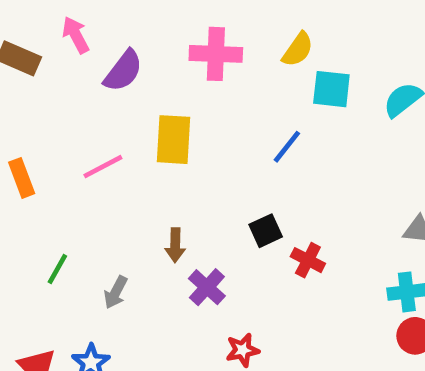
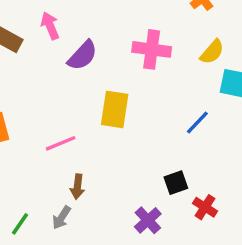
pink line: (103, 167) -> (61, 143), moved
brown arrow: (175, 245) -> (77, 187), moved
green line: (57, 269) -> (20, 224), moved
purple cross: (207, 287) -> (148, 220), moved

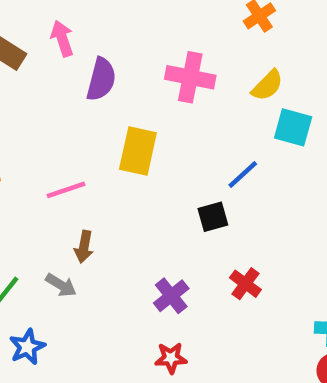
purple semicircle: (83, 55) -> (101, 79), turned -32
black square: (176, 183) -> (213, 217), moved
gray arrow: (62, 218) -> (61, 285), turned -95

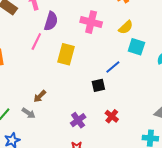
pink line: (66, 190) -> (36, 42), moved, turned -48
brown arrow: (84, 247) -> (40, 96), turned 32

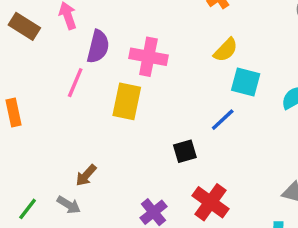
pink cross: (91, 22) -> (148, 57), moved
blue line: (113, 67) -> (223, 120), moved
red cross: (112, 116) -> (210, 202), size x1.5

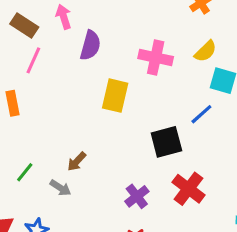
pink cross: (148, 57) -> (156, 58), moved
pink line: (75, 83) -> (33, 60), moved
black square: (185, 151) -> (166, 142), size x1.5
green line: (28, 209) -> (25, 172), moved

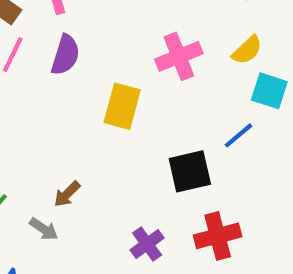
purple semicircle: (90, 45) -> (65, 55), moved
pink cross: (156, 58) -> (179, 56), turned -36
red cross: (188, 189) -> (218, 236), turned 36

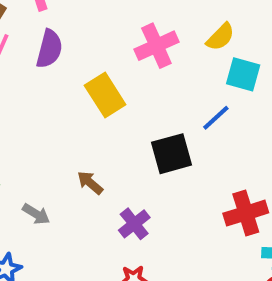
yellow rectangle: (122, 106) -> (105, 95), turned -45
brown arrow: (67, 194) -> (90, 183), moved, turned 88
red cross: (218, 236) -> (246, 213), moved

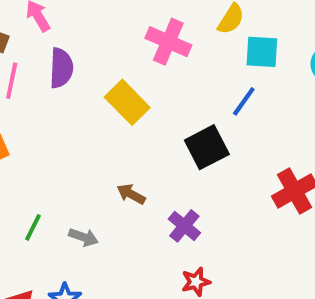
pink cross: (156, 46) -> (168, 42), turned -30

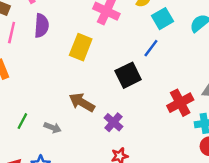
cyan square: (262, 52) -> (162, 19), turned -35
yellow rectangle: (127, 102) -> (81, 47), turned 65
brown arrow: (131, 194) -> (82, 102), size x1.5

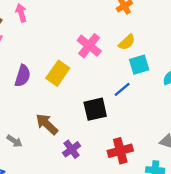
purple semicircle: (42, 26) -> (23, 76), moved
red cross: (180, 103) -> (120, 151), moved

